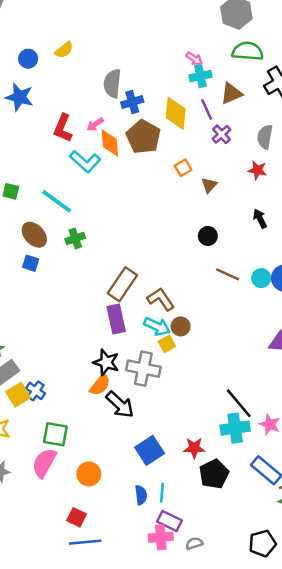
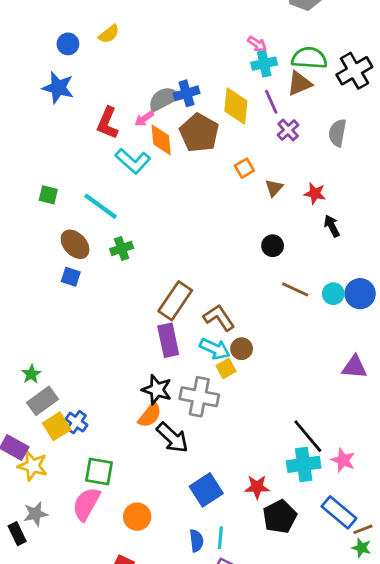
green semicircle: (248, 51) -> (309, 58), moved
gray semicircle: (112, 83) -> (164, 99), moved, turned 56
red star: (257, 170) -> (315, 193), moved

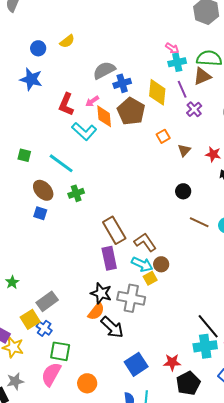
gray semicircle: (164, 99) -> (104, 70), moved
brown rectangle: (175, 301) -> (114, 230), turned -64
gray rectangle: (43, 401) -> (47, 301), moved
blue cross: (76, 422) -> (44, 328), moved

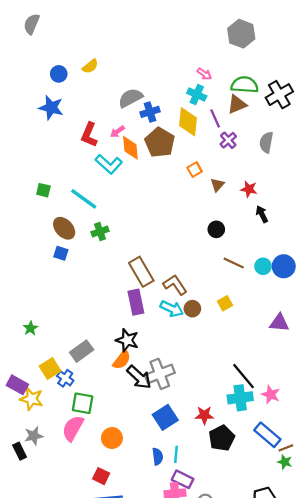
cyan cross: (177, 62) -> (197, 95), moved, turned 36
yellow square: (150, 278) -> (225, 303), moved
gray cross: (131, 298) -> (160, 374), moved, turned -32
gray rectangle: (47, 301) -> (82, 351), moved

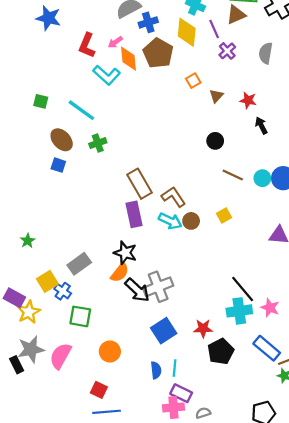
yellow star: (32, 399) -> (29, 312), turned 30
pink semicircle: (73, 428) -> (61, 356), moved
gray star: (34, 436) -> (31, 349), size x1.4

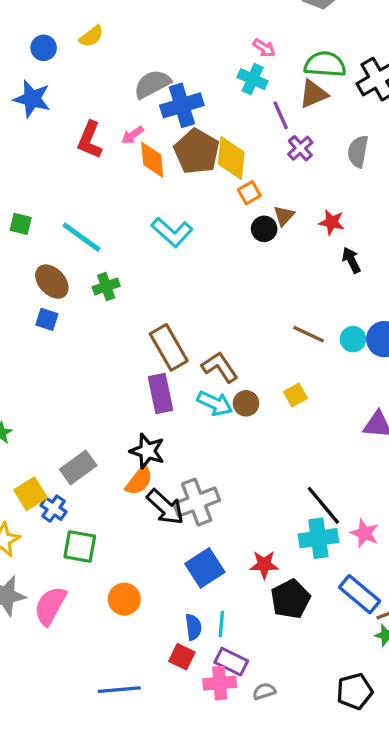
blue cross: (148, 22) -> (182, 105), size x1.4
yellow diamond: (187, 32) -> (231, 158), moved
cyan L-shape: (107, 75) -> (172, 232), moved
black circle: (215, 141) -> (264, 229), moved
red square: (99, 390) -> (182, 657), moved

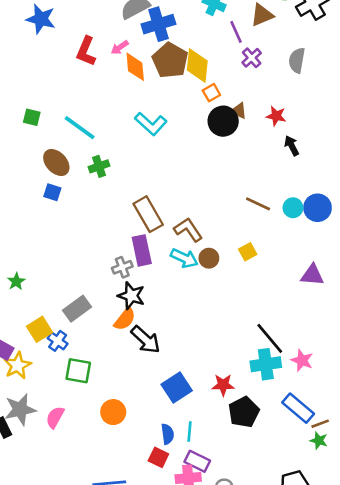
brown triangle: (284, 216) -> (239, 111), turned -48
black circle: (264, 229) -> (223, 121), size x1.5
gray cross: (197, 502) -> (122, 267), moved, size x0.6
pink semicircle: (50, 606) -> (55, 417), size x0.7

